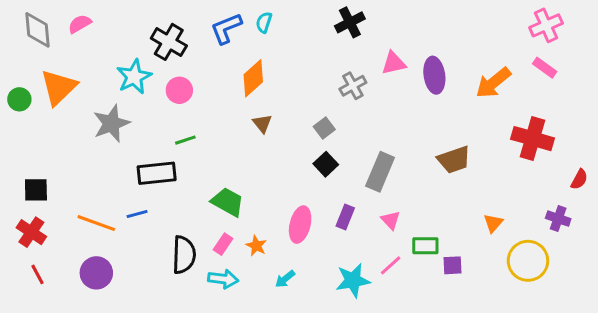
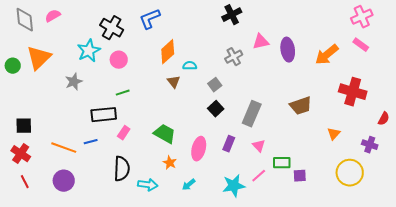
cyan semicircle: (264, 22) -> (190, 66), moved, turned 72
gray star: (111, 123) -> (74, 82), size x0.7
green trapezoid: (228, 202) -> (165, 134), moved
orange triangle: (493, 223) -> (334, 134), moved
pink rectangle: (223, 244) -> (124, 133), moved

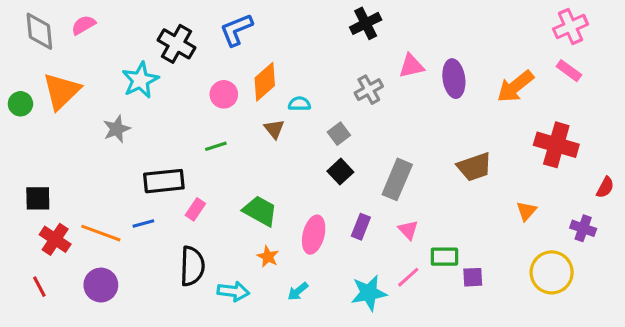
pink circle: (119, 60) -> (224, 94), moved
green line: (123, 93) -> (216, 146), moved
red cross: (21, 154) -> (55, 239), moved

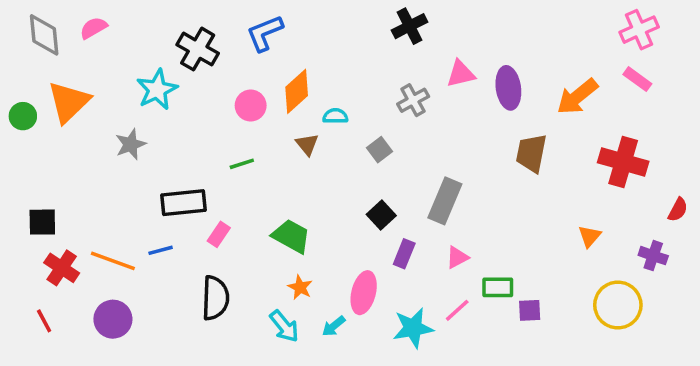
brown trapezoid: (474, 167) -> (531, 153), moved, turned 120
black square: (340, 172) -> (381, 215), moved
pink triangle: (408, 230) -> (457, 257), turned 45
pink ellipse: (314, 235) -> (364, 293), moved
cyan arrow: (233, 291) -> (284, 326), moved, turned 44

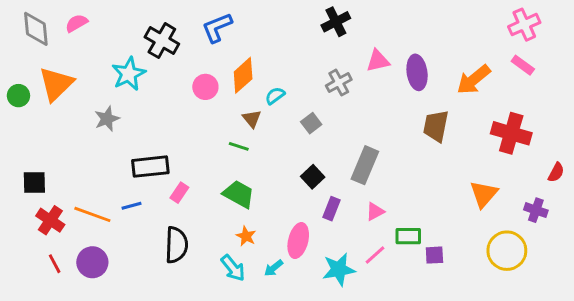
cyan semicircle: (335, 116) -> (275, 96), turned -36
green line: (242, 164) -> (239, 146), moved, turned 36
orange triangle: (590, 236) -> (484, 194), size x1.5
red line: (44, 321) -> (55, 264), moved

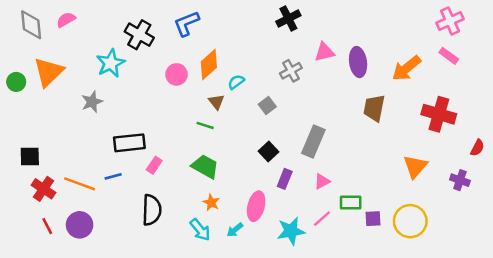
yellow circle: (507, 251) -> (410, 221), moved

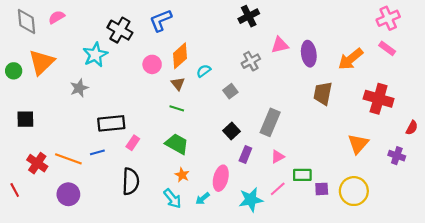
brown triangle: (216, 102) -> (178, 84), moved
black square: (30, 156) -> (25, 119), moved
red line: (47, 226) -> (15, 190), moved

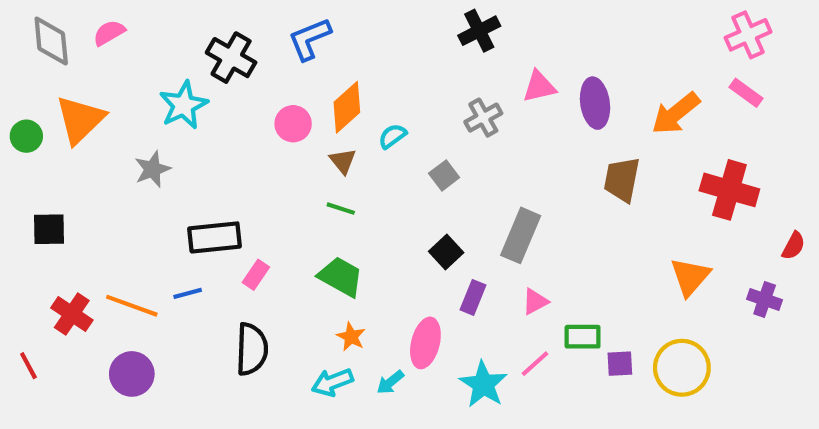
cyan arrow: (172, 199) -> (332, 382), turned 108
cyan star: (251, 200) -> (483, 384), turned -30

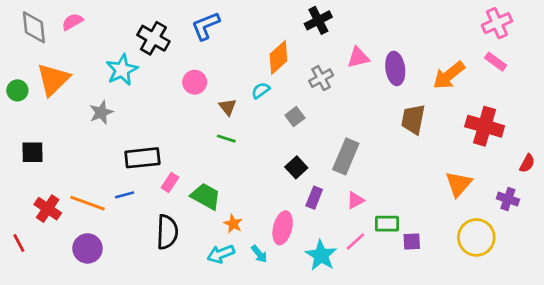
orange diamond: (347, 107) -> (278, 57), moved
green trapezoid: (341, 277) -> (206, 196), moved
yellow circle: (682, 368) -> (476, 237), moved
cyan arrow: (390, 382) -> (259, 254), turned -90

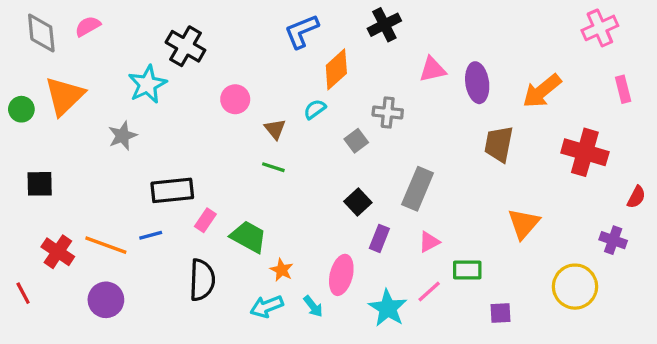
blue L-shape: (206, 26) -> (301, 31), moved
pink rectangle: (496, 62) -> (623, 89), moved, turned 40
gray cross: (321, 78) -> (388, 113), moved, turned 35
orange triangle: (458, 184) -> (524, 224), moved
purple square: (412, 242) -> (500, 313), moved

